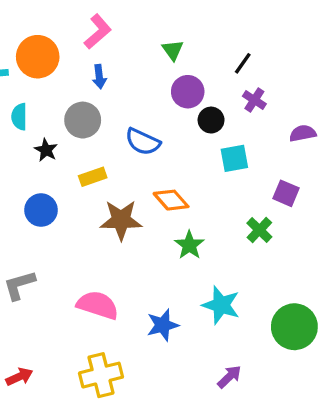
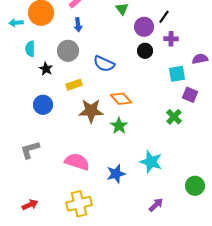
purple circle: (188, 92) -> (144, 27), moved
purple cross: (254, 100) -> (171, 39), turned -32
cyan square: (234, 158) -> (177, 74), moved
green star: (189, 245) -> (119, 126), moved
green circle: (294, 327) -> (195, 186), moved, size x0.7

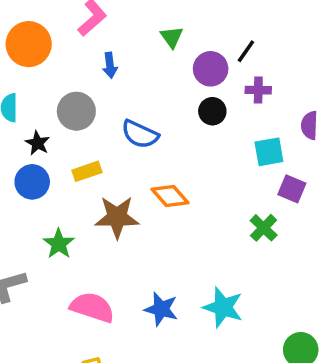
blue arrow: (78, 25) -> (110, 65), moved
purple semicircle: (200, 59) -> (310, 125), turned -77
blue circle: (43, 105) -> (32, 182), moved
green star: (119, 126) -> (59, 244), moved
blue star: (116, 174) -> (161, 309), moved, turned 30

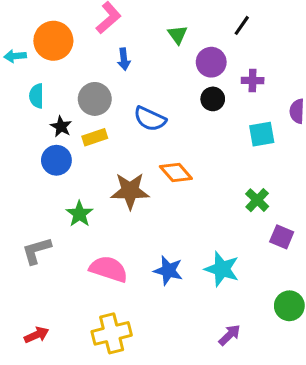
black line: (246, 51) -> (242, 25), moved
yellow rectangle: (87, 171) -> (95, 137), moved
purple square: (292, 189) -> (282, 237), moved

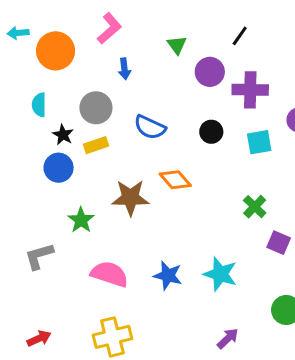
cyan arrow: (15, 56) -> (18, 33), moved
purple cross: (253, 81) -> (250, 90), size x1.6
black circle: (213, 99) -> (211, 132), moved

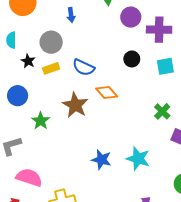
blue semicircle: (150, 127) -> (84, 67), moved
blue circle: (59, 168) -> (18, 96), moved
brown star: (130, 198) -> (75, 105), turned 30
pink semicircle: (109, 274) -> (29, 177), moved

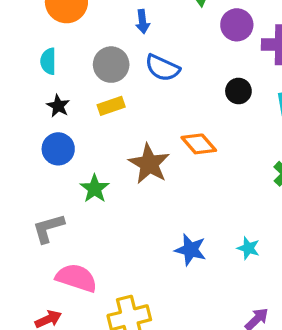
black star: (28, 61) -> (58, 106), moved
blue semicircle: (84, 67) -> (162, 68), moved
cyan star: (138, 159) -> (248, 248), size x0.6

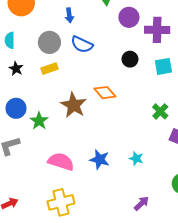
blue circle: (58, 149) -> (16, 108), moved
pink semicircle: (76, 278) -> (61, 162), moved

